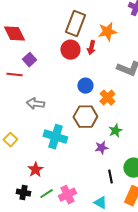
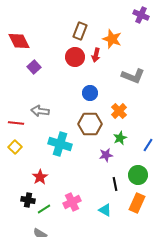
brown rectangle: (75, 24) -> (80, 31), size x0.7
orange star: (107, 32) -> (112, 39), turned 30
red line: (14, 75) -> (16, 123), moved
orange cross: (107, 98) -> (119, 111), moved
green line: (46, 194) -> (44, 209), moved

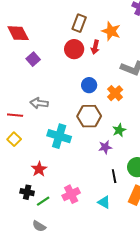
orange cross: (119, 111) -> (115, 93), moved

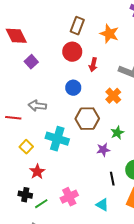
red arrow: (95, 47) -> (93, 65), moved
blue circle: (89, 85) -> (73, 88), moved
yellow square: (14, 139) -> (26, 147), moved

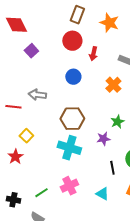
brown hexagon: (87, 119) -> (72, 119), moved
cyan cross: (57, 139) -> (69, 148), moved
red star: (37, 172) -> (15, 157), moved
black cross: (25, 195) -> (13, 200), moved

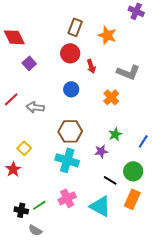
red arrow: (93, 54) -> (91, 66), turned -32
red line: (13, 107) -> (11, 99), moved, turned -49
black line: (112, 168) -> (110, 180), turned -48
cyan triangle: (102, 194) -> (100, 206), size x1.6
black cross: (13, 200) -> (21, 210), moved

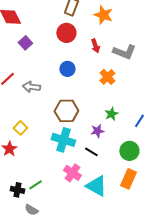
red arrow: (91, 66) -> (95, 46), moved
black line: (110, 180) -> (91, 152), moved
pink cross: (67, 198) -> (72, 173), moved, turned -30

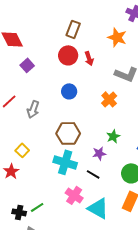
orange star: (103, 15) -> (117, 37), moved
red arrow: (95, 46) -> (89, 58), moved
gray arrow: (31, 87) -> (33, 109), turned -78

